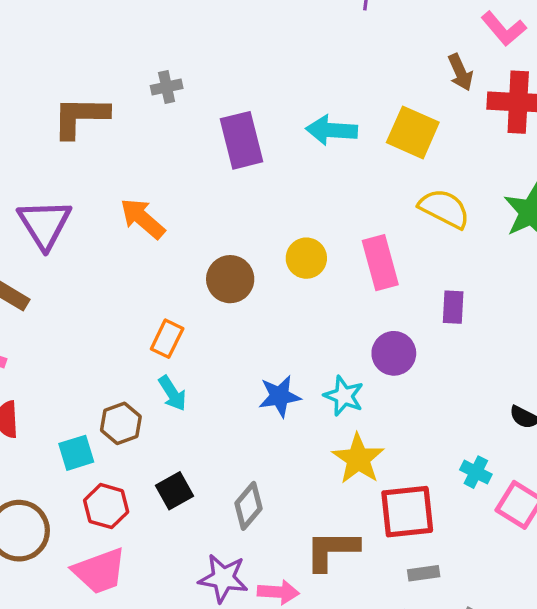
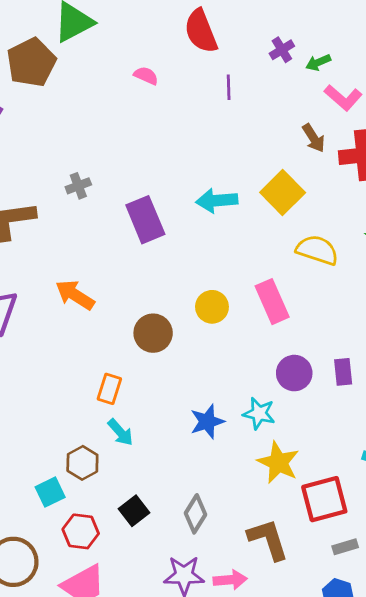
yellow square: (413, 132) -> (283, 192), turned 30
purple rectangle: (453, 307) -> (343, 372), moved
brown L-shape: (332, 550) -> (268, 539), turned 81

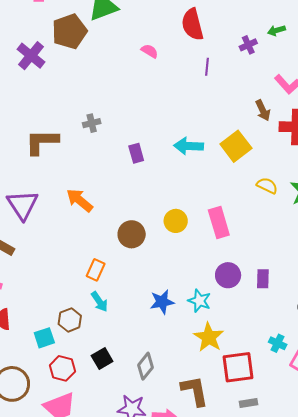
green arrow: (318, 63) -> (276, 30), moved
purple rectangle: (145, 220) -> (136, 153), size x0.6
yellow semicircle: (317, 250) -> (267, 186), moved, size x0.7

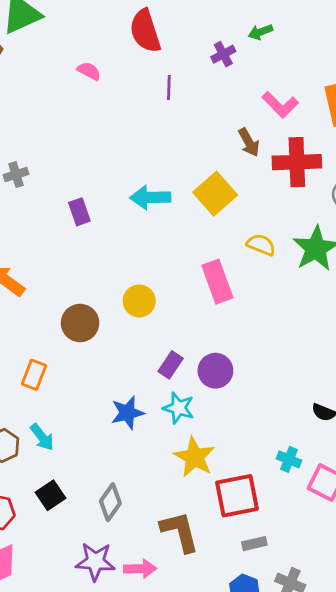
pink rectangle: (219, 223) -> (217, 282), moved
purple rectangle: (263, 279) -> (171, 365), moved, turned 36
cyan arrow: (99, 302) -> (42, 437), moved

